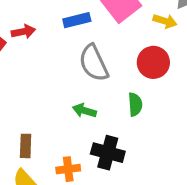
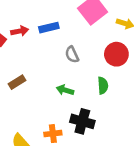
blue rectangle: (77, 20) -> (49, 28), moved
gray semicircle: (94, 63) -> (72, 55), size x0.6
brown rectangle: (26, 146) -> (17, 82), moved, turned 56

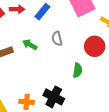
blue rectangle: (49, 28) -> (42, 12), turned -49
green arrow: (65, 90) -> (30, 45), moved

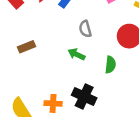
green arrow: (30, 45) -> (77, 54), moved

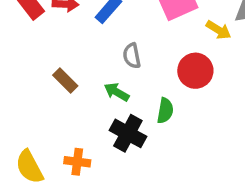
brown rectangle: (26, 47) -> (65, 80), moved, turned 63
black cross: (84, 96) -> (128, 133), moved

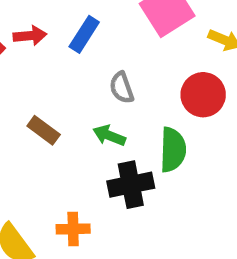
green semicircle: (165, 111) -> (173, 150), size x1.4
black cross: (128, 133) -> (131, 185), turned -32

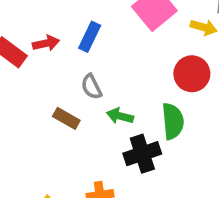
gray semicircle: (122, 88) -> (91, 87), moved

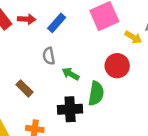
green arrow: (120, 116) -> (71, 74), moved
brown rectangle: (66, 118) -> (25, 88), moved

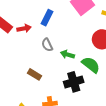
red arrow: (27, 19) -> (24, 28), moved
green semicircle: (96, 93) -> (91, 65), turned -48

